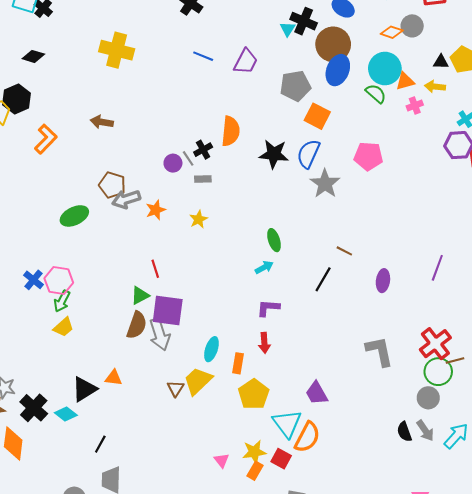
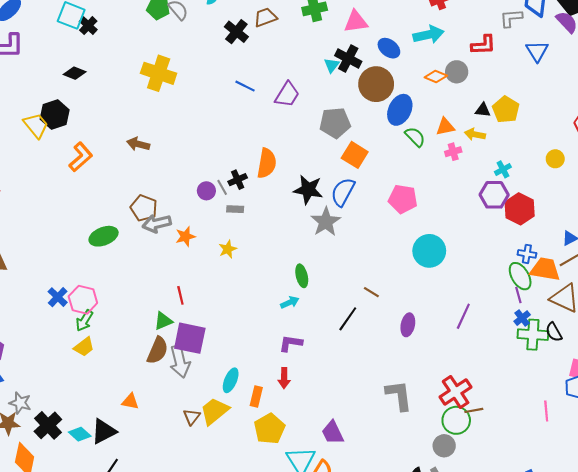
cyan circle: (385, 69) -> (429, 251), moved
blue ellipse: (338, 70) -> (400, 110), moved
gray star: (325, 184) -> (326, 222), moved
black triangle: (84, 389) -> (104, 431), moved

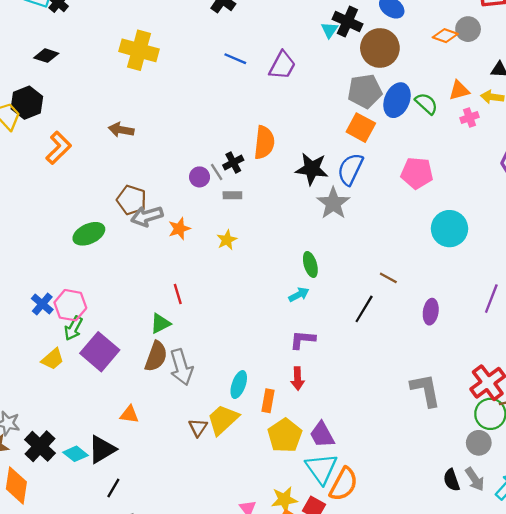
blue ellipse: (400, 110) -> (397, 100), moved
gray pentagon: (335, 123) -> (365, 91), moved
purple square: (190, 338) -> (100, 352), moved, turned 32
yellow trapezoid: (84, 347) -> (53, 359), moved
purple trapezoid: (333, 433) -> (322, 435), moved

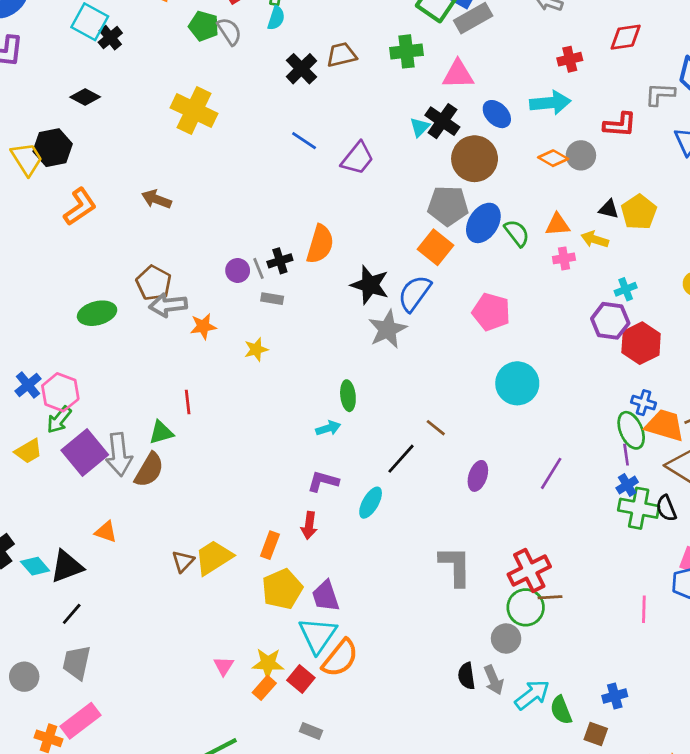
gray arrow: (181, 367) -> (119, 455), moved
cyan ellipse: (239, 385) -> (371, 503), moved

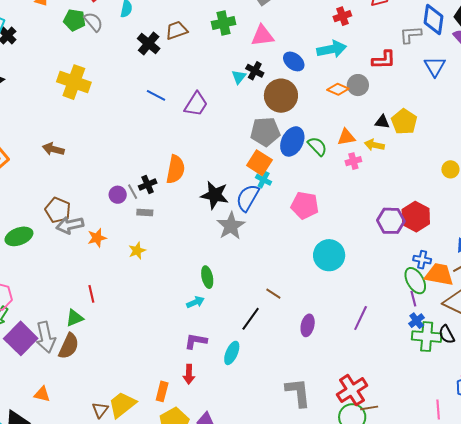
black cross: (442, 121) -> (255, 71), size x0.7
cyan cross: (626, 289) -> (264, 180), moved, turned -35
purple hexagon: (610, 321) -> (391, 221), moved

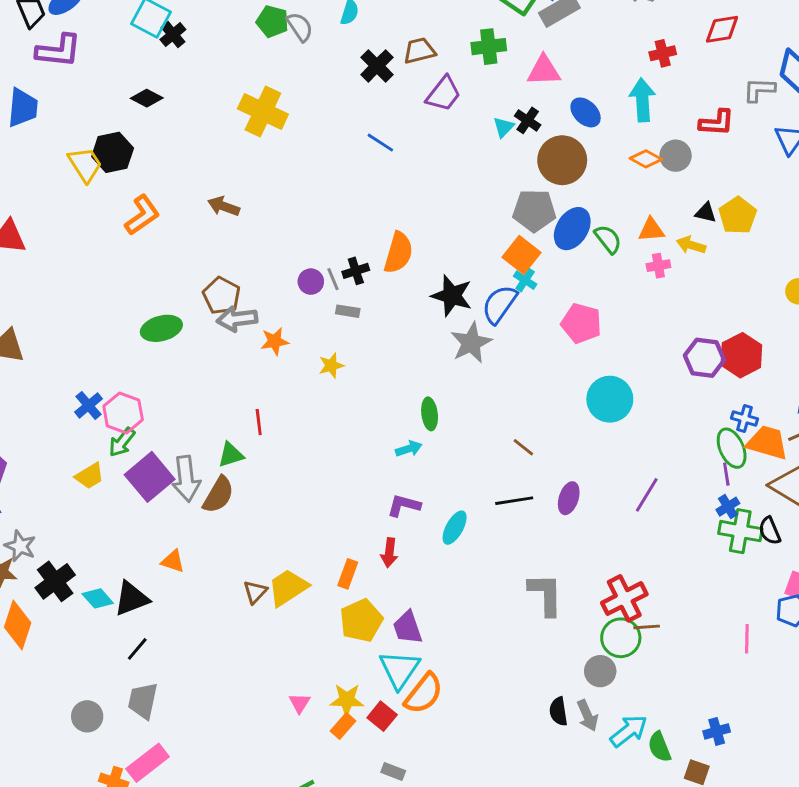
cyan arrow: (332, 49) -> (642, 100), turned -88
purple trapezoid: (196, 104) -> (443, 94), moved
black line: (251, 319) -> (514, 501), moved, turned 40

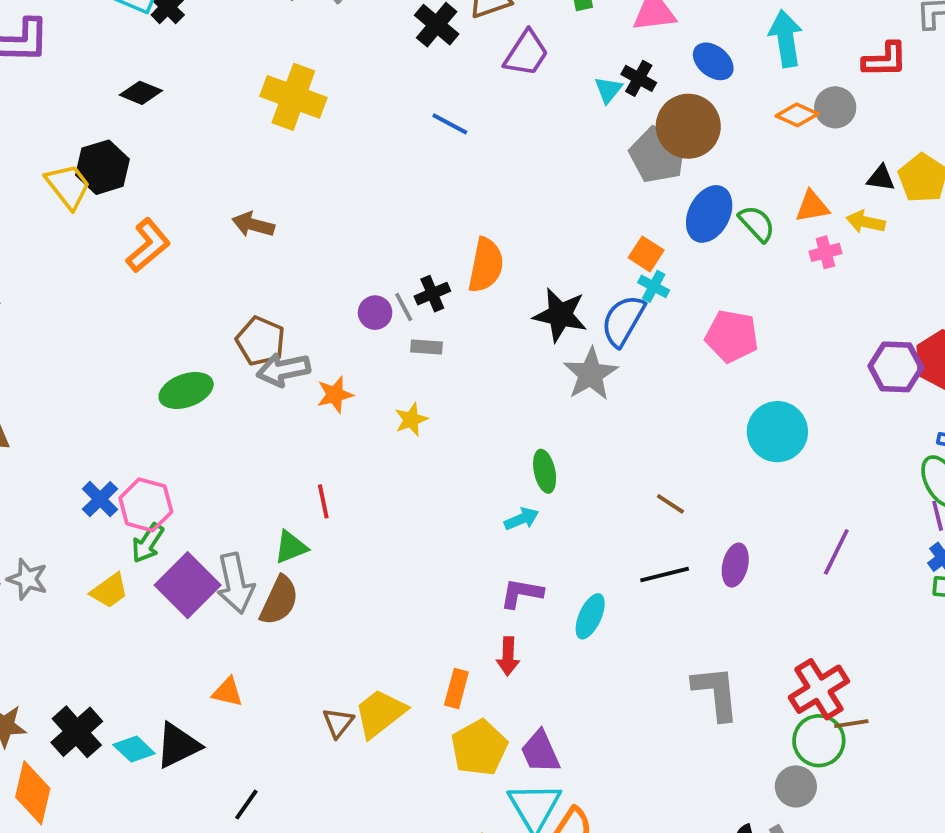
gray pentagon: (534, 211) -> (658, 155), moved, turned 30
orange square: (521, 255) -> (646, 254), size x0.7
gray star: (20, 546) -> (27, 579), moved
black line: (137, 649) -> (246, 805), moved

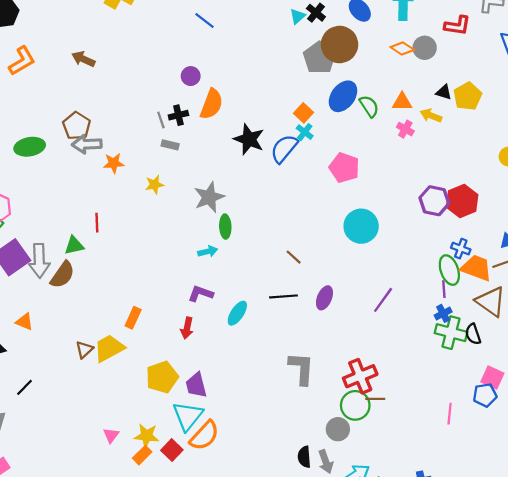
pink cross: (825, 252) -> (405, 129), turned 35
purple circle: (375, 313) -> (191, 76), moved
gray star: (591, 374) -> (209, 197), moved
orange rectangle: (456, 689) -> (133, 318), moved

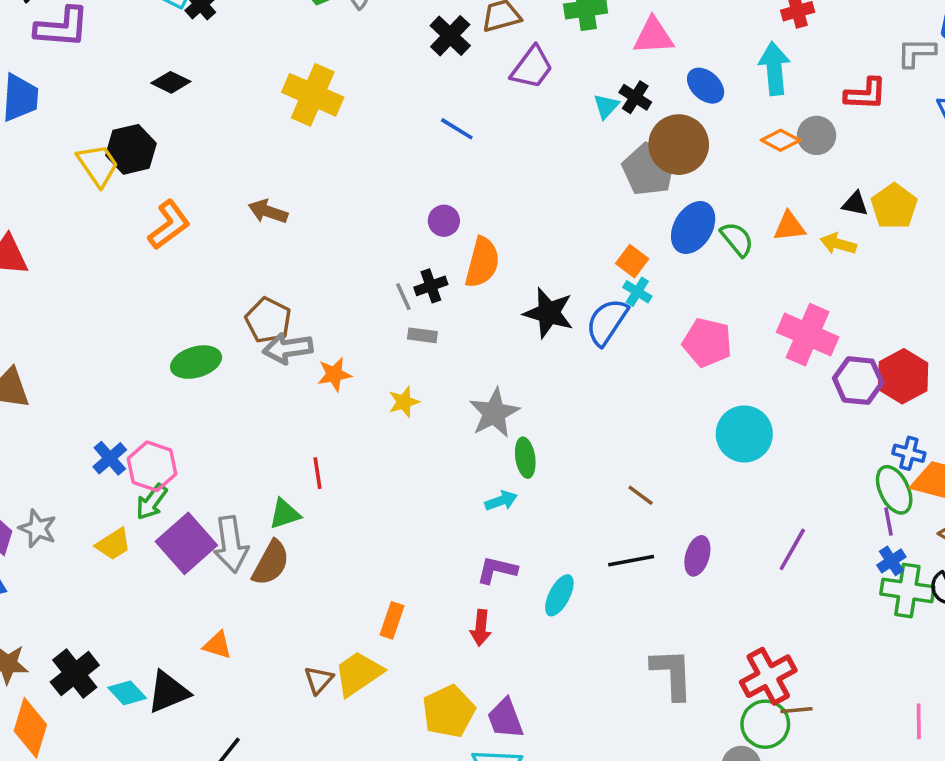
pink cross: (405, 129) -> (808, 335), moved, size x2.0

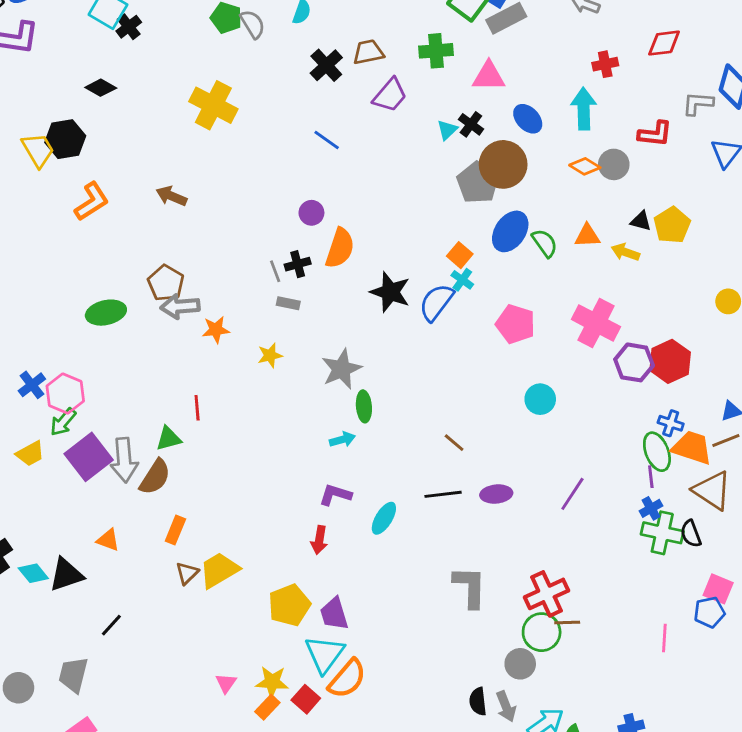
cyan circle: (744, 434) -> (540, 399), size x0.7
purple ellipse: (697, 556) -> (496, 494), turned 64
orange rectangle: (392, 620) -> (175, 530), moved

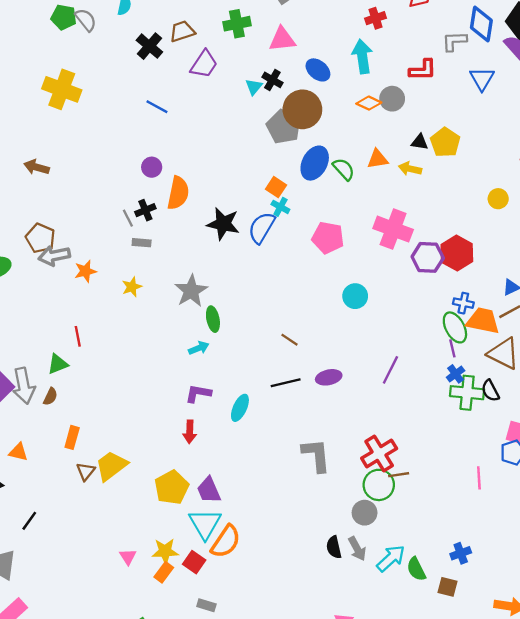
brown semicircle: (155, 477) -> (50, 397), size x0.6

